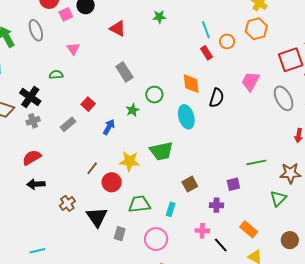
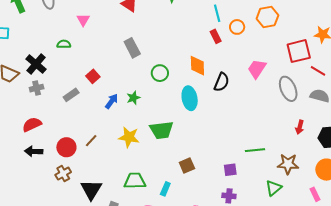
green star: (133, 110) -> (133, 98), moved
red circle: (112, 182) -> (66, 147), moved
purple cross: (216, 205) -> (229, 196), moved

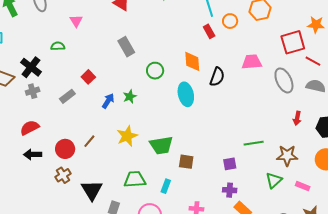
pink trapezoid: (257, 69) -> (252, 62), turned 55
green trapezoid: (162, 130) -> (161, 145), moved
yellow star: (129, 137) -> (127, 136), turned -30
brown square: (187, 166) -> (186, 162), turned 35
pink rectangle: (315, 194) -> (303, 186), moved, turned -40

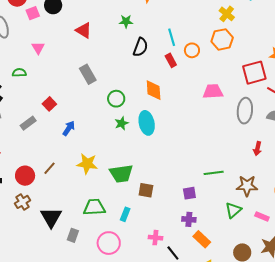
black semicircle: (217, 77) -> (140, 47), moved
gray ellipse: (284, 80) -> (245, 111), turned 30
green star: (130, 96) -> (122, 123), moved
yellow star: (127, 136) -> (87, 164), turned 30

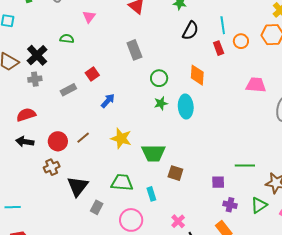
cyan rectangle: (125, 214) -> (151, 194), turned -48
purple cross: (189, 219) -> (230, 205), moved
pink cross: (155, 238) -> (178, 221), turned 32

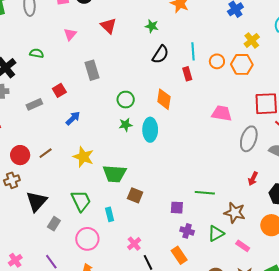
pink triangle: (89, 17) -> (70, 34), moved
orange circle: (241, 41) -> (217, 61), moved
gray rectangle: (134, 50) -> (92, 70), moved
green trapezoid: (122, 182) -> (81, 201), turned 55

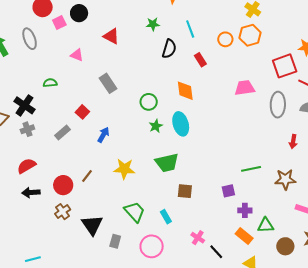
pink triangle: (70, 34) -> (77, 55), turned -32
cyan line: (193, 51) -> (190, 29), moved
green trapezoid: (115, 174) -> (167, 163), moved
green triangle: (216, 234) -> (266, 225), moved, turned 42

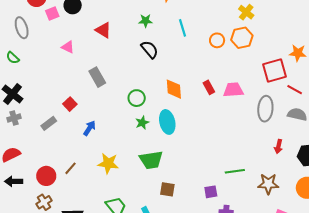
black semicircle: (169, 49) -> (150, 49), moved, turned -60
red rectangle: (200, 60) -> (209, 87), moved
green semicircle: (50, 83) -> (13, 58), moved, turned -136

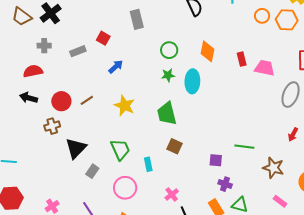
red square: (70, 104) -> (103, 38), turned -32
gray cross: (14, 118) -> (44, 46), moved
green trapezoid: (151, 160) -> (167, 114), turned 70

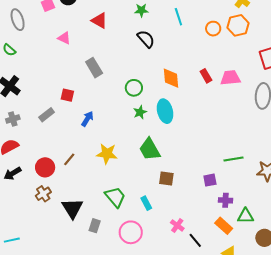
black arrow: (28, 98) -> (13, 173), turned -30

